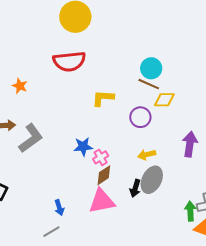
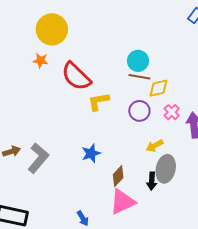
red semicircle: (69, 61) -> (76, 76), moved, turned 64
orange star: (20, 86) -> (41, 60), moved
pink cross: (101, 157) -> (172, 112), moved

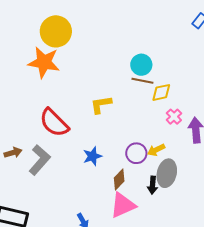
orange star: (41, 60) -> (44, 62), size x2.0
red semicircle: (76, 76) -> (54, 123), moved
purple circle: (139, 111) -> (136, 153), moved

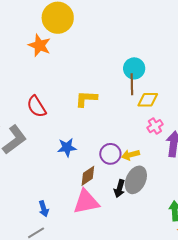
orange star: (44, 62) -> (40, 45), size x0.7
brown line: (142, 81) -> (132, 84), turned 65
red semicircle: (54, 123) -> (37, 107), size x0.7

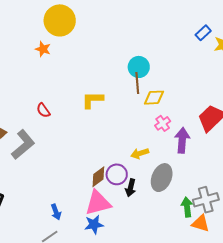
orange star: (40, 45) -> (43, 49), size x0.7
red semicircle: (37, 107) -> (43, 110), size x0.7
blue star: (67, 147) -> (94, 225), moved
purple circle: (110, 154) -> (117, 174), moved
gray ellipse: (136, 180) -> (162, 178), moved

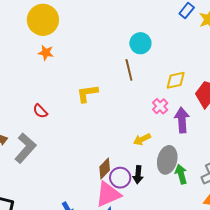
orange star: (43, 49) -> (46, 53), moved
cyan circle: (139, 67) -> (140, 43), moved
yellow diamond: (154, 98) -> (176, 80), moved
purple circle: (117, 174) -> (120, 178), moved
green arrow: (187, 207) -> (181, 174), moved

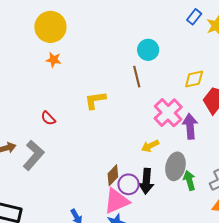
yellow diamond: (176, 80) -> (194, 79), moved
pink cross: (160, 106) -> (168, 113), size x1.8
black arrow: (138, 175) -> (146, 181), size x1.4

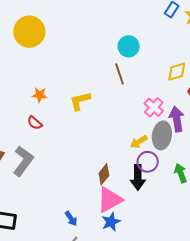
orange star: (54, 60) -> (40, 95), moved
pink cross: (168, 113) -> (154, 107), size x0.7
gray ellipse: (175, 166) -> (162, 135), moved
purple circle: (129, 184) -> (148, 162), moved

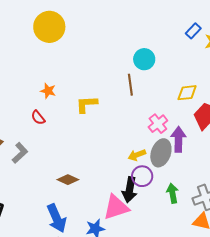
gray L-shape: (23, 161) -> (20, 153), size x0.7
brown diamond: (104, 174) -> (68, 180), moved, turned 65
pink triangle: (110, 200) -> (116, 207), moved
blue arrow: (71, 219) -> (57, 218), size x1.8

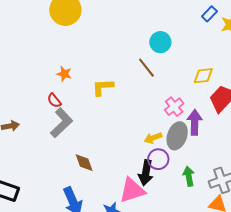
brown line: (130, 85) -> (146, 68), turned -30
gray L-shape: (20, 153) -> (61, 123), moved, size x1.4
brown diamond: (68, 180) -> (84, 163), turned 45

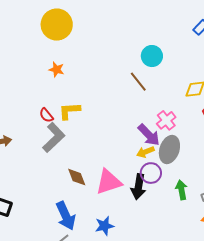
orange star: (64, 74) -> (57, 70), moved
yellow L-shape: (103, 87) -> (69, 111), moved
purple arrow: (195, 122) -> (149, 135), moved, turned 135
pink triangle: (132, 190) -> (109, 182), moved

